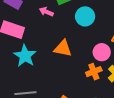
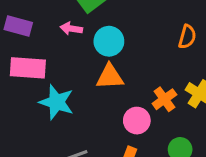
cyan circle: (85, 16) -> (109, 41), moved
pink circle: (102, 52) -> (137, 121), moved

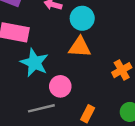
pink circle: (137, 121) -> (60, 86), moved

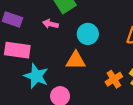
cyan circle: (82, 18) -> (88, 34), moved

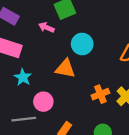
cyan star: (36, 76) -> (23, 77), size x0.7

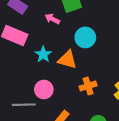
cyan star: (23, 77) -> (43, 54), moved
orange cross: (100, 94) -> (88, 86), moved

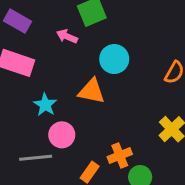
cyan star: (43, 54) -> (45, 105), moved
orange cross: (88, 86) -> (120, 156), moved

